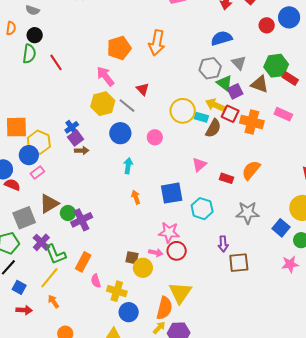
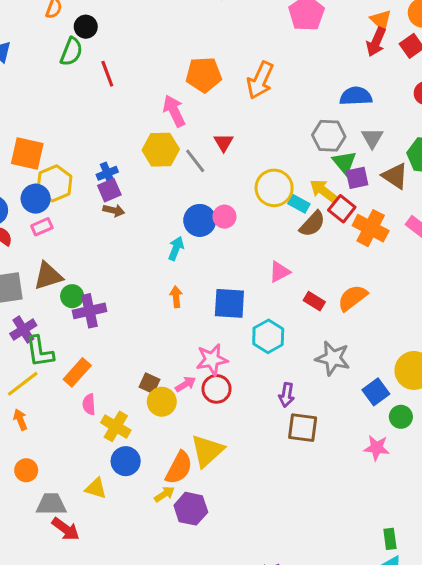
blue circle: (120, 133) -> (200, 220), moved
pink star: (169, 232) -> (212, 360), turned -30
pink arrow: (156, 253) -> (186, 384), turned -56

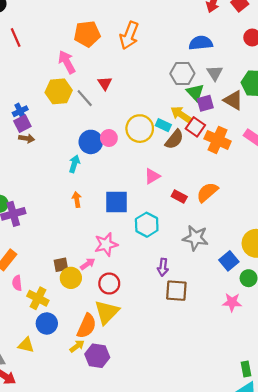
yellow circle: (274, 188) -> (140, 129), moved
brown square: (149, 383) -> (61, 265), turned -32
red circle: (217, 389) -> (109, 284), moved

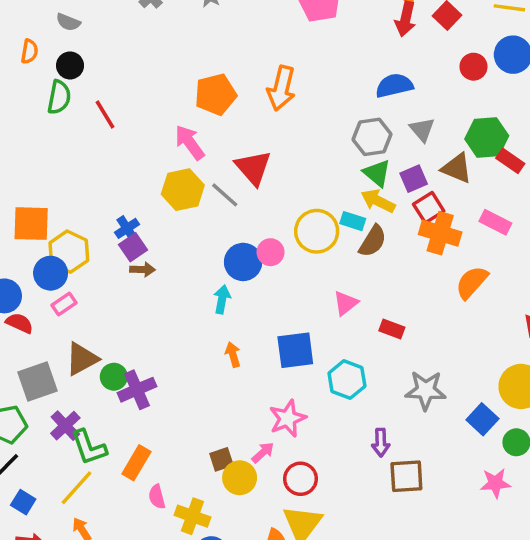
red triangle: (105, 83) -> (253, 168), size x1.6
green triangle: (195, 92) -> (377, 173), moved
red square: (195, 127) -> (429, 208), moved, turned 30
orange semicircle: (207, 192) -> (472, 282), moved

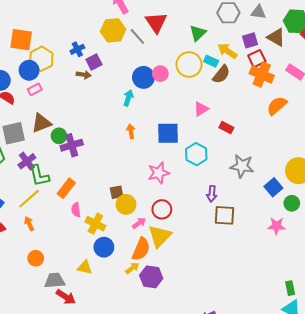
gray triangle: (422, 130) -> (258, 12), turned -49
green triangle: (377, 173) -> (198, 33), moved, turned 30
purple square: (133, 247) -> (94, 62), moved
pink arrow: (263, 452) -> (139, 223), moved

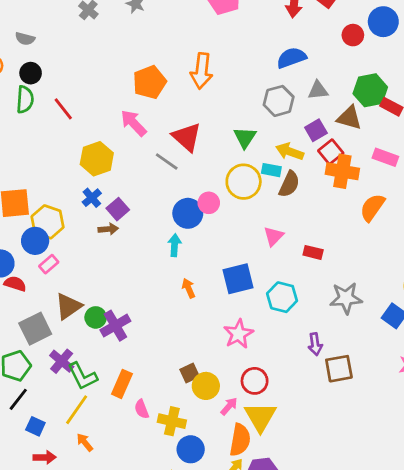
yellow hexagon: (113, 30) -> (97, 159), moved

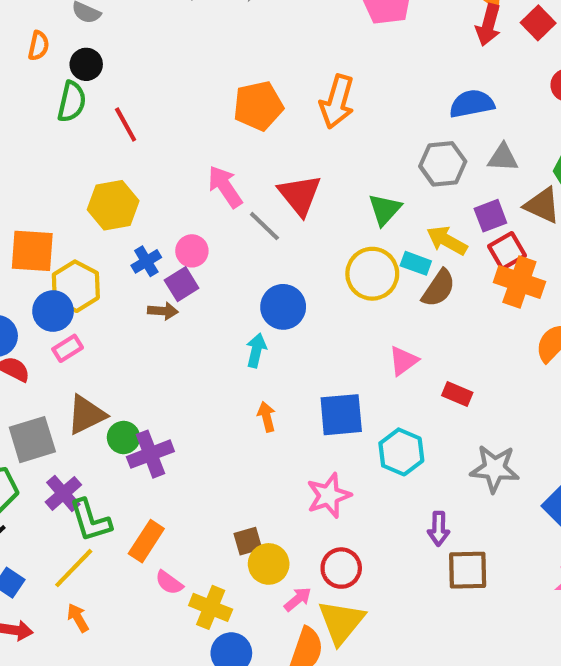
pink arrow: (134, 123) -> (225, 187), moved
yellow hexagon: (97, 159) -> (113, 205), moved
pink circle: (209, 203) -> (192, 251), moved
pink semicircle: (142, 409) -> (169, 583), turned -42

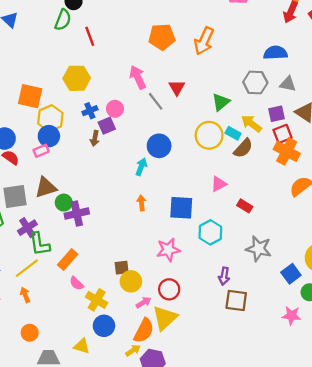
red triangle: (300, 195) -> (177, 88), size x0.7
blue circle: (53, 311) -> (49, 136), moved
brown arrow: (163, 311) -> (95, 138), turned 88

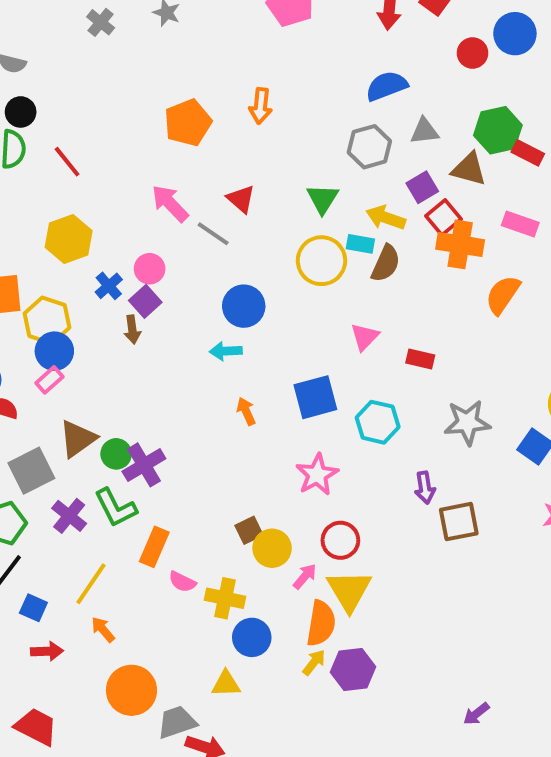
orange arrow: (204, 41) -> (261, 106), size x0.7
cyan arrow: (141, 167) -> (226, 351), turned -96
green L-shape: (40, 244) -> (116, 508), moved
orange circle: (30, 333) -> (131, 690), size x1.6

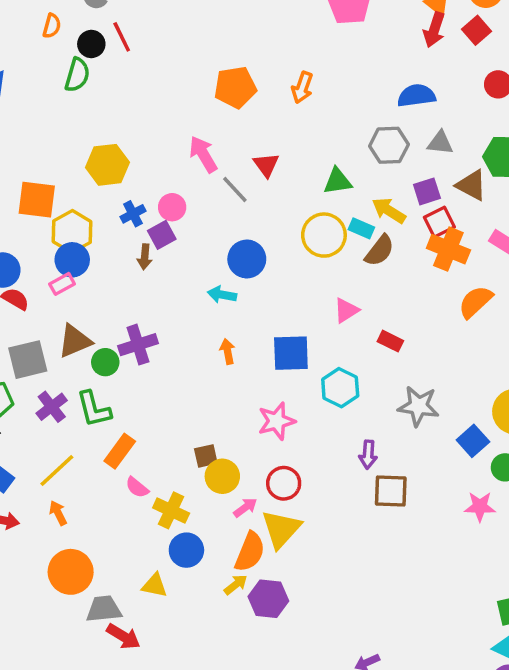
red line: (67, 162) -> (122, 37), moved
green triangle: (323, 199) -> (338, 181), turned 36
purple cross: (144, 465) -> (138, 345), moved

